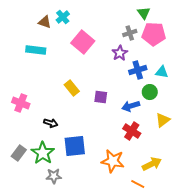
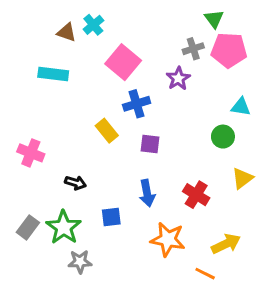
blue cross: (138, 70) -> (137, 104), moved
blue arrow: (131, 106) -> (147, 193), moved, turned -84
blue square: (75, 146) -> (111, 217), size x0.6

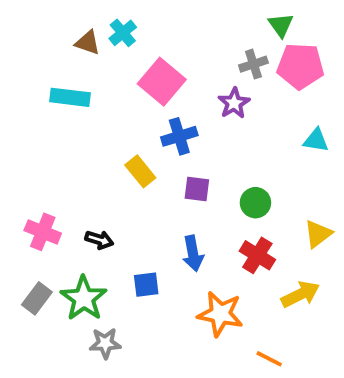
green circle: (223, 137) -> (255, 203), moved
pink cross: (31, 153) -> (43, 232), moved
yellow arrow: (226, 244) -> (300, 294), moved

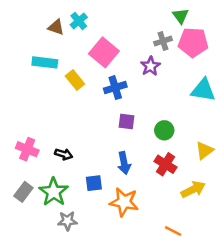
cyan triangle: (316, 140) -> (203, 90), size x1.5
yellow rectangle: (140, 171) -> (75, 80), moved
orange star: (220, 314) -> (124, 202), moved

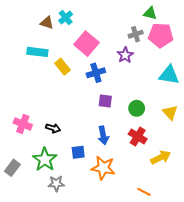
green triangle: (181, 16) -> (150, 13), turned -40
yellow triangle: (204, 150) -> (170, 112), moved, turned -35
gray rectangle: (23, 192) -> (12, 168), moved

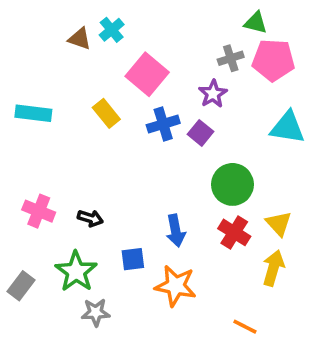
cyan rectangle: (37, 52) -> (33, 113), moved
purple square: (105, 101) -> (200, 133), moved, turned 32
green circle: (137, 108) -> (232, 184), size x1.5
yellow triangle: (170, 112) -> (279, 224), moved
yellow arrow: (161, 157) -> (273, 268), turned -48

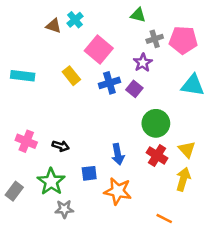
green triangle: (256, 23) -> (138, 15), moved

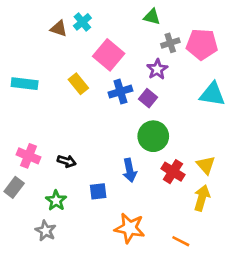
green circle: (156, 123) -> (153, 136), moved
green star: (51, 182) -> (56, 201), size x0.7
gray rectangle: (14, 191) -> (14, 187), moved
orange star: (118, 191) -> (130, 228), moved
gray star: (64, 209) -> (46, 231), moved, turned 30

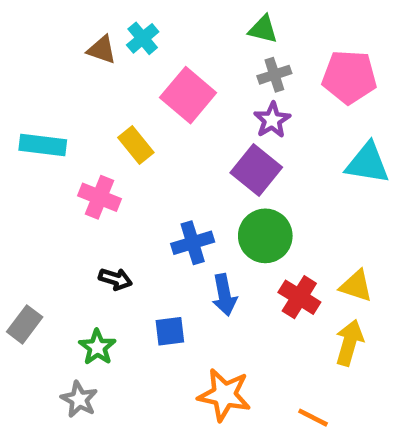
gray cross: (170, 43) -> (274, 75), moved
blue cross: (120, 92) -> (193, 243), moved
purple square: (148, 98) -> (256, 170), size x1.5
pink cross: (29, 156) -> (100, 197), moved
yellow triangle: (206, 165) -> (356, 286), turned -30

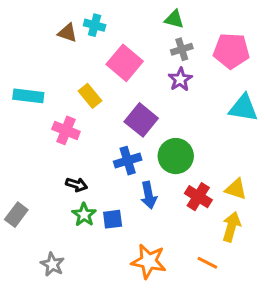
cyan cross: (143, 38) -> (95, 25), turned -35
purple square: (256, 170) -> (141, 120), moved
green star: (97, 347) -> (84, 215), moved
orange line: (313, 418) -> (207, 263), moved

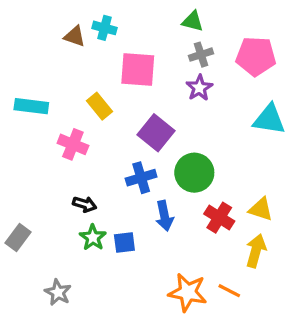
pink square: (125, 63) -> (138, 70), turned -36
orange star: (149, 261) -> (188, 292), moved

